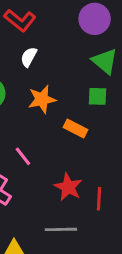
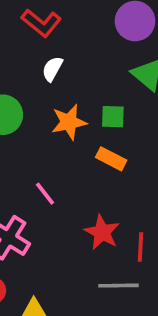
green square: (97, 96) -> (113, 117), moved
gray line: (61, 229) -> (118, 286), moved

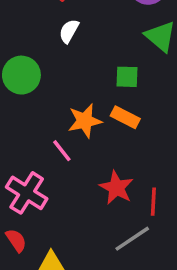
orange star: (69, 122) -> (85, 121), moved
gray line: (118, 286) -> (132, 239), turned -33

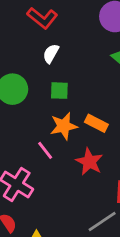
green square: (127, 77) -> (59, 91), moved
red star: (116, 188) -> (89, 162), moved

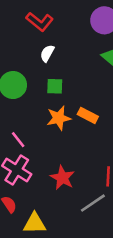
pink line: (45, 150) -> (18, 140), moved
red star: (89, 162) -> (62, 178), moved

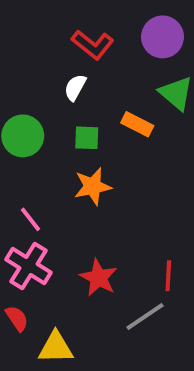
red L-shape: (40, 22) -> (93, 45), moved
orange rectangle: (88, 115) -> (137, 124), moved

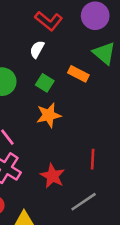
green square: (87, 138) -> (45, 83), turned 30
red line: (168, 276) -> (93, 159), moved

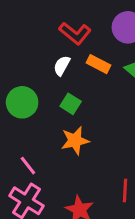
orange rectangle: (78, 74) -> (99, 64), moved

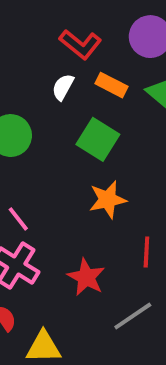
green square: (71, 104) -> (98, 139), moved, size x1.5
orange star: (75, 141) -> (108, 200), moved

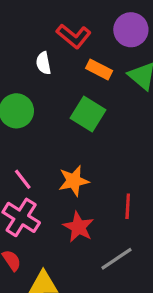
white semicircle: (63, 87) -> (43, 63), moved, turned -40
orange star: (108, 200) -> (74, 181), moved

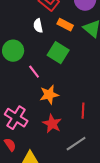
white semicircle: (43, 63) -> (38, 26), moved
pink line: (23, 179) -> (34, 72), moved

